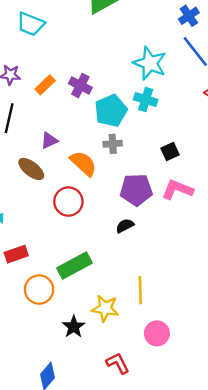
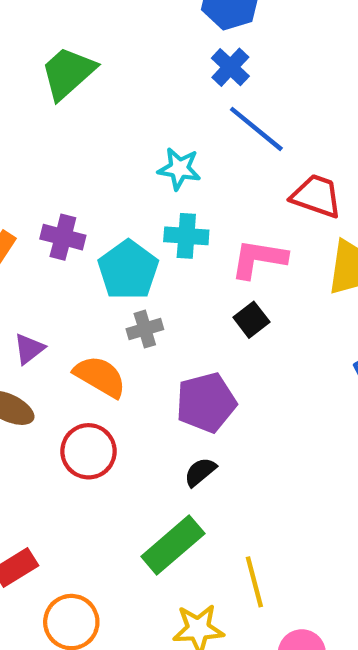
cyan star: (150, 63) -> (179, 169), size x0.7
pink L-shape: (177, 190) -> (259, 259), moved
green rectangle: (74, 265) -> (173, 545), moved

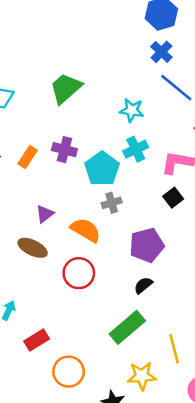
green trapezoid: (68, 73) -> (66, 88), moved
cyan cross: (186, 236) -> (136, 149), turned -30

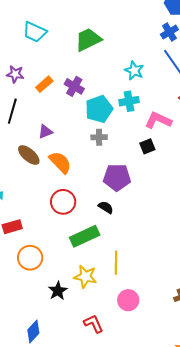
orange semicircle: (86, 230) -> (60, 162), moved
red circle: (79, 273) -> (63, 202), moved
black semicircle: (143, 285) -> (106, 207), turned 56

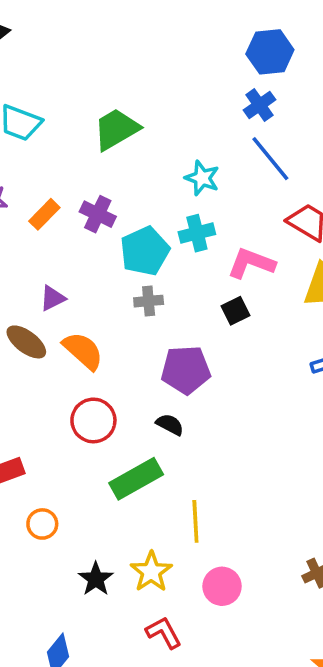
orange circle: (30, 258) -> (42, 524), size x0.7
yellow star: (85, 277) -> (151, 572), moved, turned 30

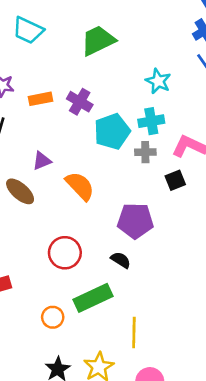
orange rectangle: (44, 214) -> (41, 99), turned 30
gray cross: (149, 301) -> (145, 152), moved
orange semicircle: (83, 351) -> (80, 186), moved
orange circle: (42, 524) -> (53, 317), moved

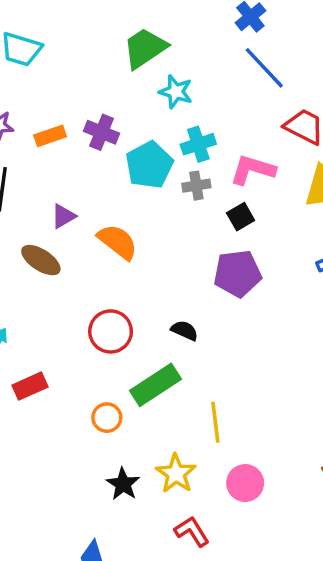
green trapezoid: (98, 40) -> (145, 48), moved
cyan star: (158, 81) -> (176, 92), moved
purple pentagon: (135, 221) -> (237, 273), moved

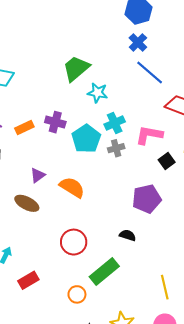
black square: (241, 217) -> (167, 161), moved
black semicircle: (185, 330) -> (128, 235), moved
yellow line: (215, 422) -> (165, 287), moved

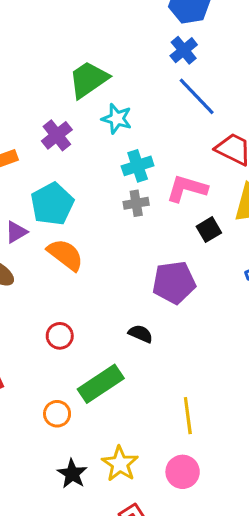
purple cross: (55, 122) -> (57, 135), moved, turned 30
cyan pentagon: (86, 139) -> (52, 204), moved
red circle: (74, 242) -> (60, 336), size x0.7

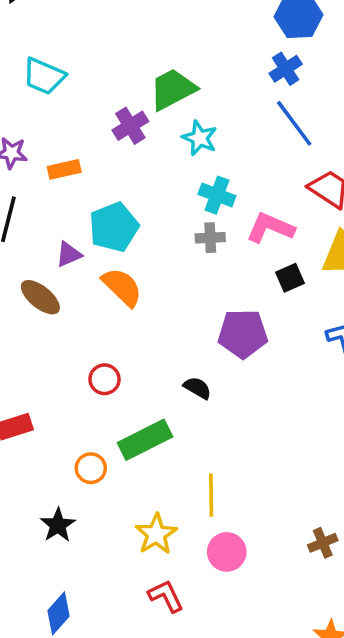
purple cross: (57, 135) -> (130, 126), moved
cyan cross: (138, 166) -> (217, 195), turned 32
yellow line: (188, 416) -> (211, 495), moved
black star: (72, 474) -> (58, 525), moved

